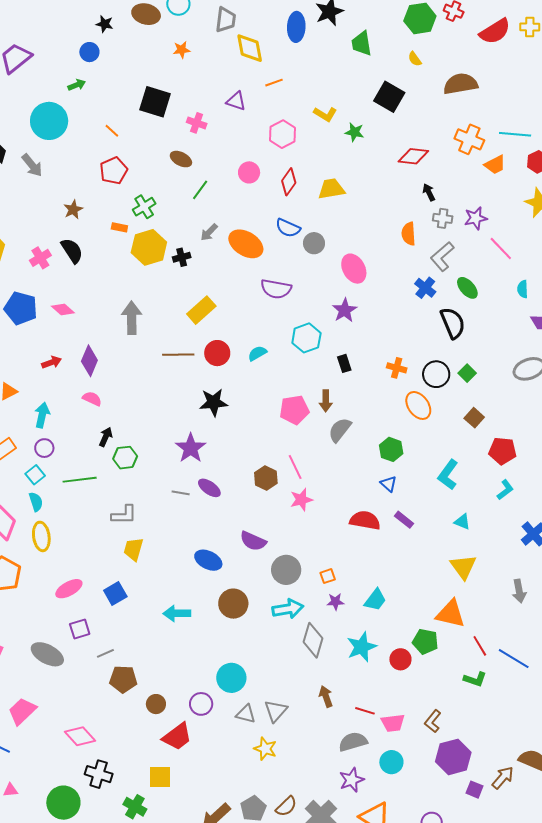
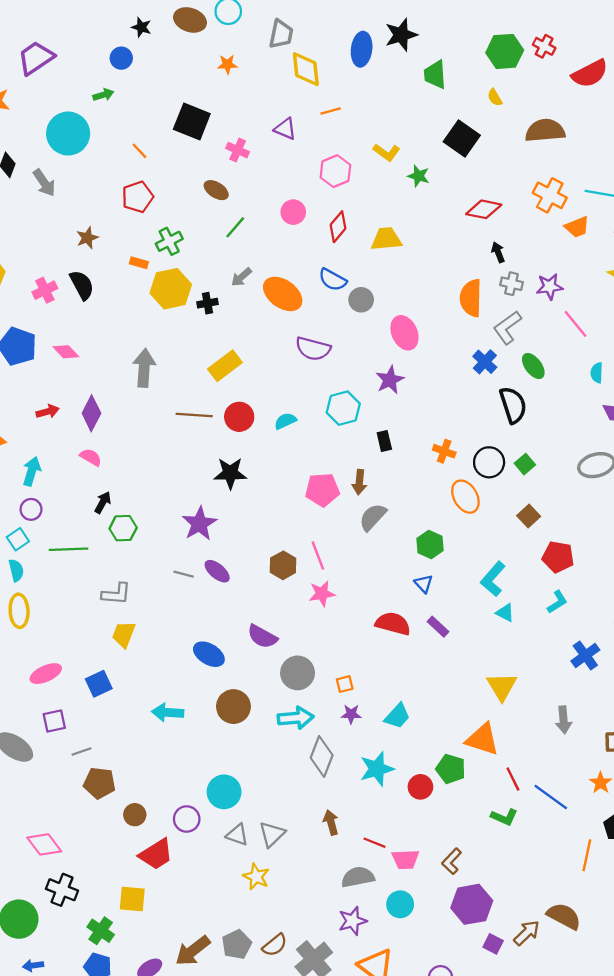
orange semicircle: (409, 234) -> (471, 298), size x1.4
cyan triangle: (462, 522) -> (505, 613), moved

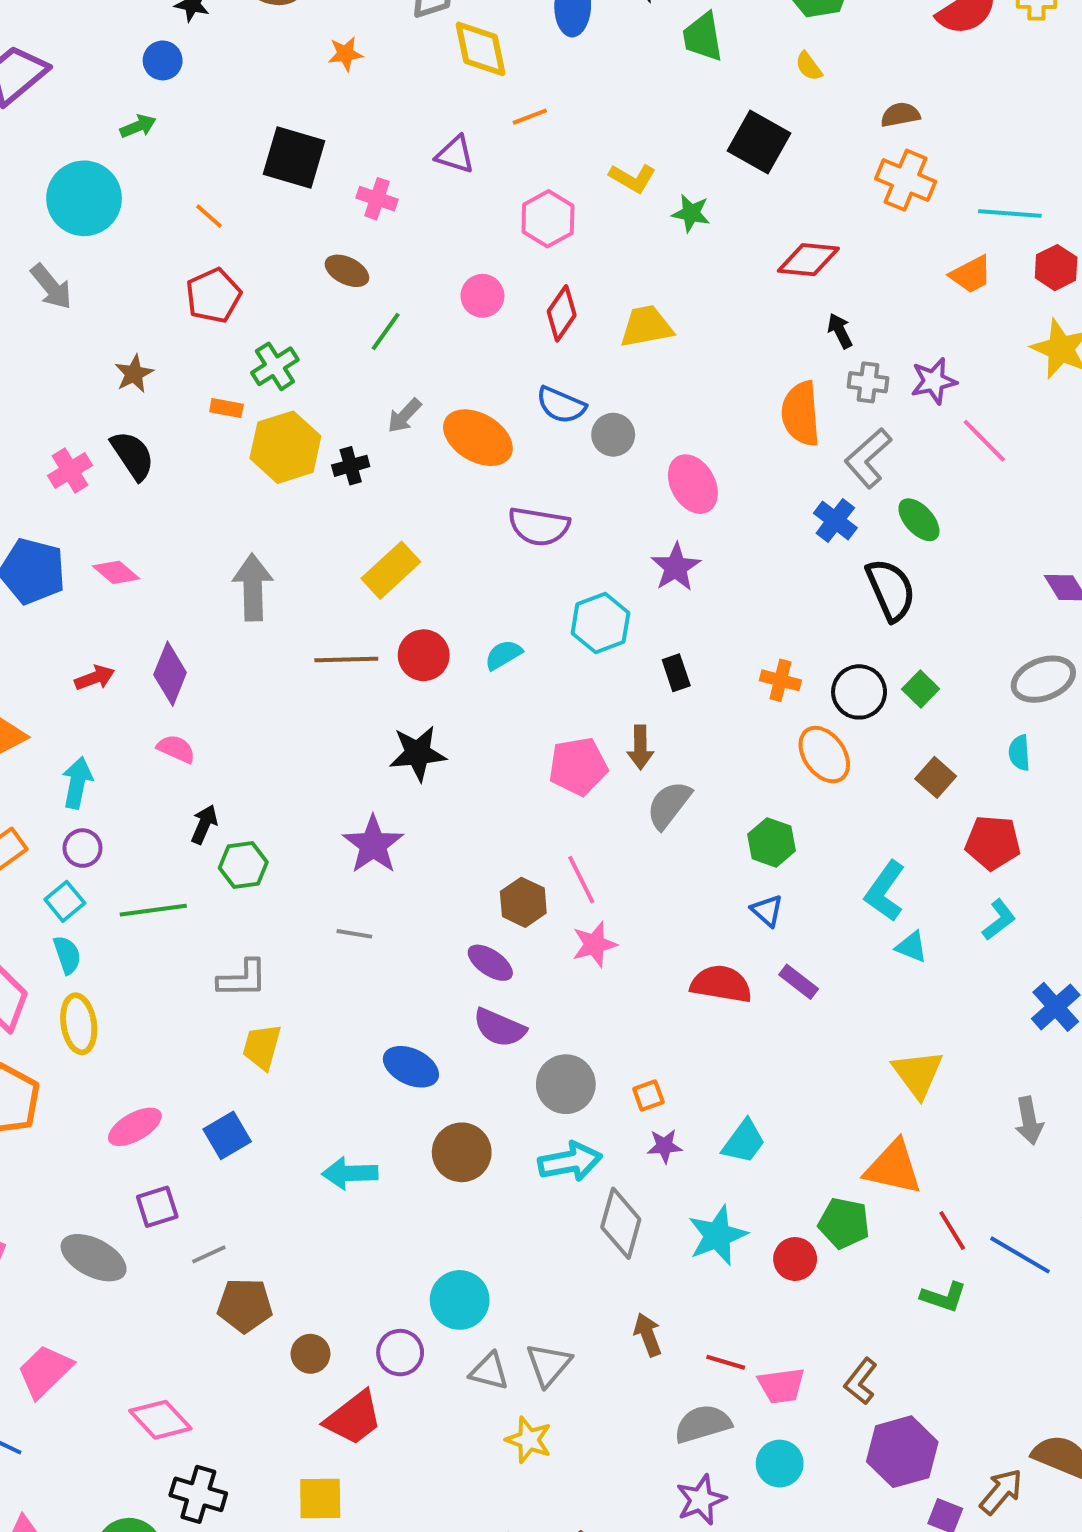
brown semicircle: (545, 131) -> (900, 115), size x0.6
orange cross: (550, 195) -> (906, 180), moved
cyan semicircle: (597, 373) -> (1019, 753), moved
purple ellipse: (217, 571) -> (490, 963), moved

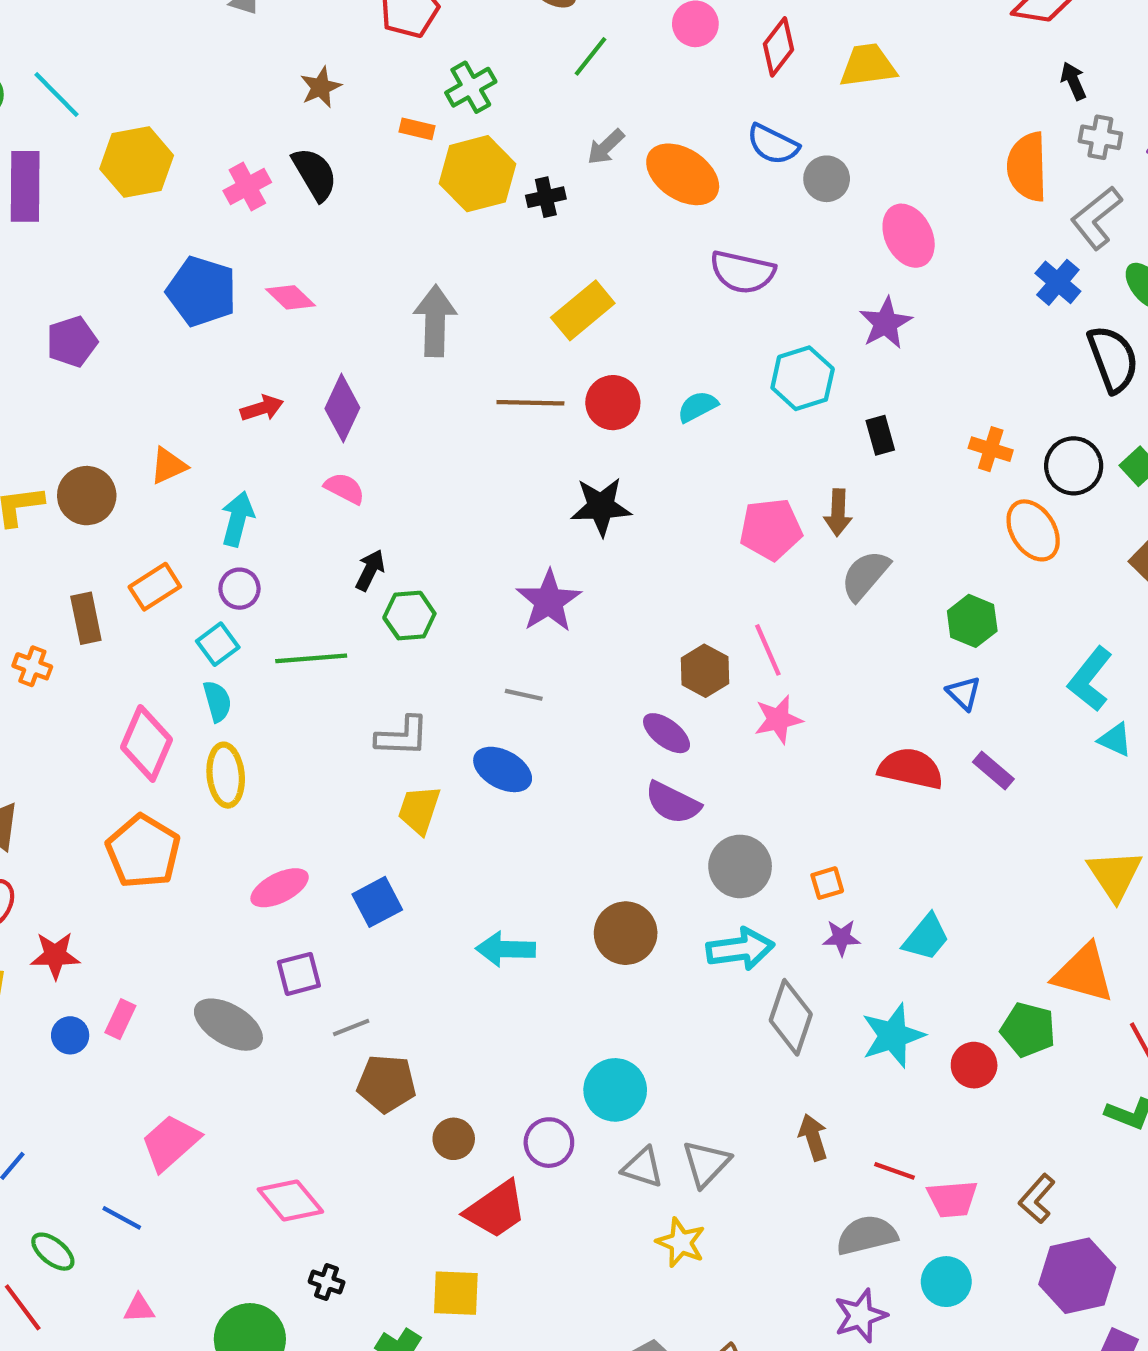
blue ellipse: (411, 1067) -> (503, 769), moved
black cross: (198, 1494) -> (327, 1282), size x0.6

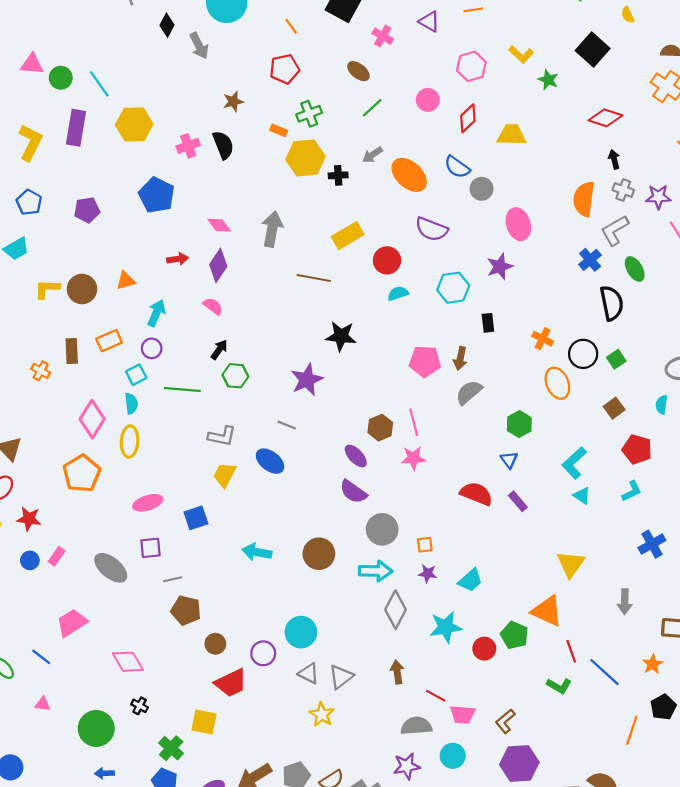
pink diamond: (291, 297) -> (219, 225), moved
red circle: (613, 403) -> (387, 260), moved

